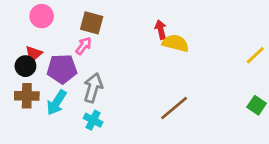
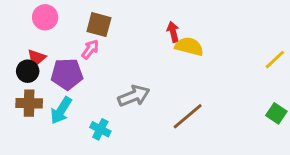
gray arrow: (93, 88) -> (134, 96), moved, turned 52

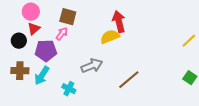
red arrow: (173, 32) -> (119, 22), size x1.5
yellow semicircle: (189, 46) -> (110, 37), moved, turned -36
red triangle: (36, 58) -> (34, 29), moved
black circle: (28, 71) -> (19, 41), moved

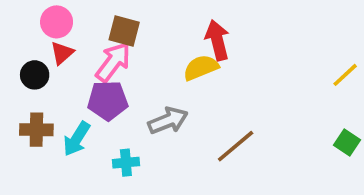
pink arrow: (62, 34) -> (113, 62), size x1.6
purple pentagon: (46, 51) -> (108, 100), moved
cyan cross: (69, 89) -> (126, 163), turned -32

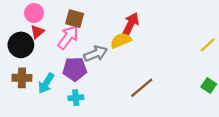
red arrow: (217, 40) -> (131, 24), turned 40
black circle: (35, 75) -> (21, 45), size x1.5
purple pentagon: (108, 100) -> (75, 69), moved
gray arrow: (168, 121) -> (96, 54), moved

